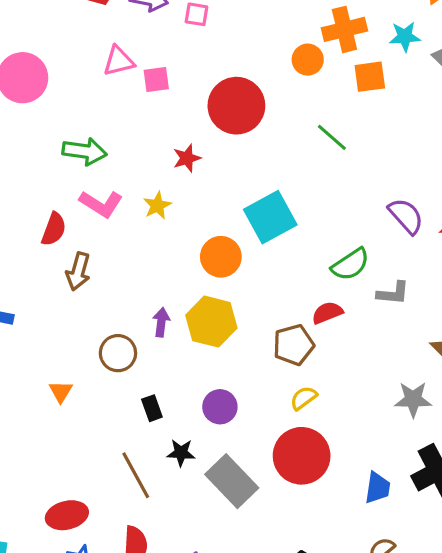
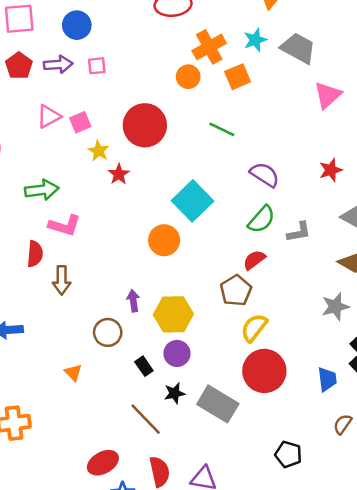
yellow star: (157, 206) -> (99, 151), moved
purple semicircle: (406, 216) -> (265, 175), moved
yellow hexagon: (211, 322) -> (173, 314), moved
yellow semicircle: (304, 398) -> (254, 328), size x1.4
purple circle: (220, 407) -> (177, 353), moved

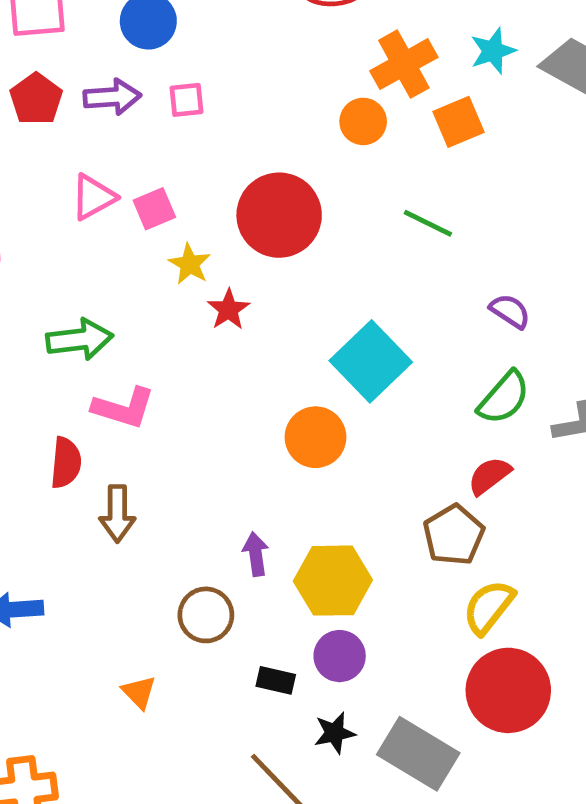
purple semicircle: (265, 175) -> (510, 311), size x0.7
black rectangle: (144, 366) -> (276, 680), turned -42

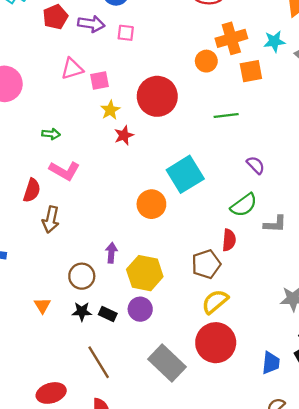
green line: (428, 223) -> (226, 115), turned -45
green arrow: (80, 339) -> (51, 134), size x0.6
red semicircle: (489, 476) -> (229, 240), turned 120
black star: (335, 733) -> (82, 312), moved

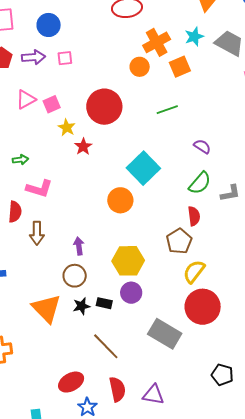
purple arrow: (111, 253) -> (79, 246), moved
orange triangle: (42, 305) -> (47, 309), size x2.0

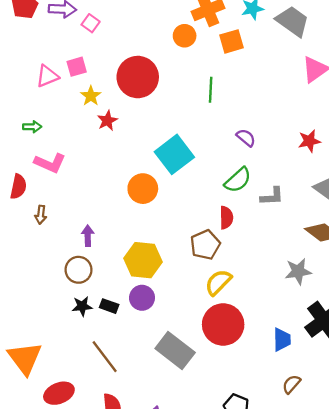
pink square: (65, 58) -> (91, 23), moved, turned 35
pink triangle: (26, 99) -> (47, 76), moved
green line: (167, 110) -> (211, 90), turned -75
brown arrow: (37, 233) -> (41, 215), size x0.7
orange triangle: (47, 309) -> (25, 358), moved

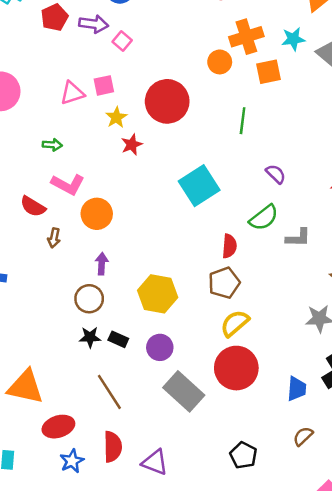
red semicircle: (18, 187) -> (33, 207), turned 105
orange circle: (143, 189) -> (97, 214), moved
red semicircle: (226, 218) -> (229, 246), moved
purple circle: (142, 298) -> (160, 347), moved
orange triangle: (25, 358) -> (25, 387), turned -45

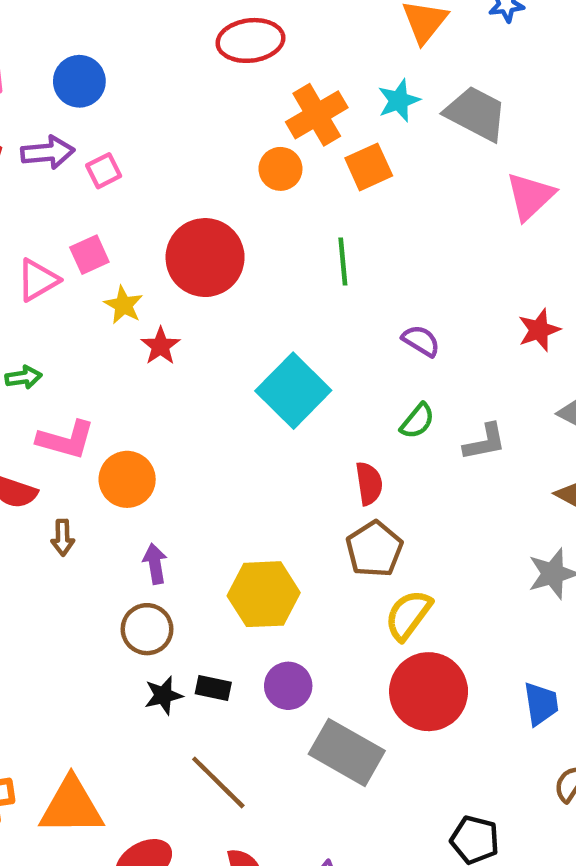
pink square: (122, 41) -> (104, 171), turned 36
green semicircle: (264, 218) -> (417, 421), size x0.7

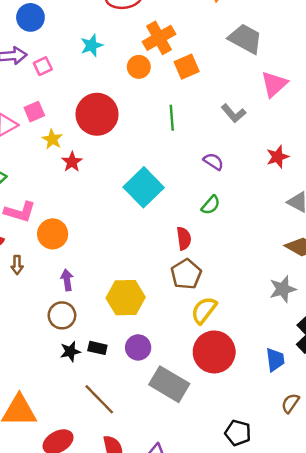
cyan star: (399, 101) -> (92, 45), moved
gray L-shape: (485, 442) -> (234, 113), moved, turned 60

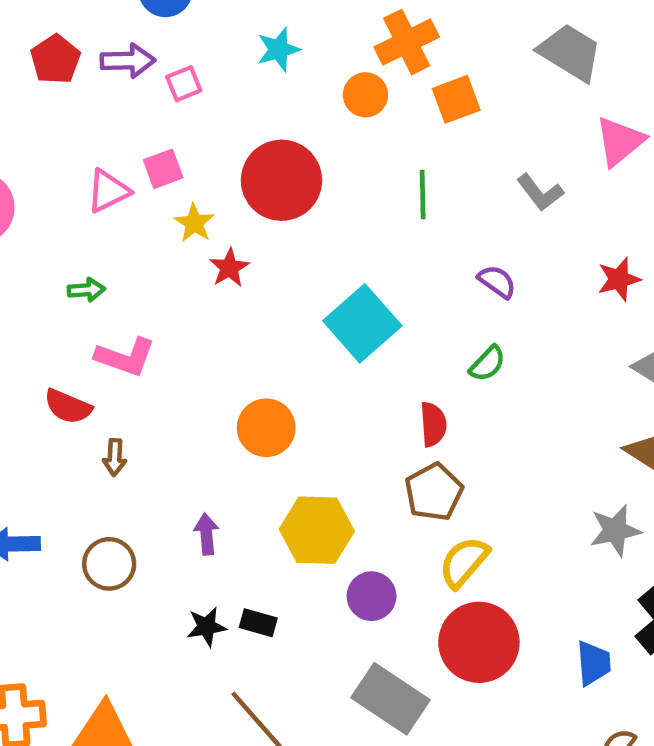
orange circle: (53, 234) -> (266, 428), moved
purple arrow: (67, 280) -> (206, 534), moved
brown circle: (62, 315) -> (109, 564), moved
purple circle: (138, 347) -> (372, 596), moved

